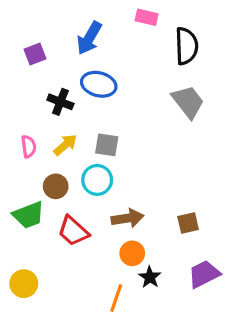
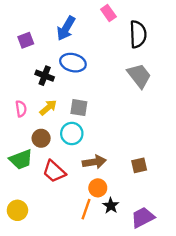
pink rectangle: (147, 17) -> (108, 13), turned 42
purple trapezoid: (204, 274) -> (143, 217), moved
orange line: (116, 298) -> (86, 209), moved

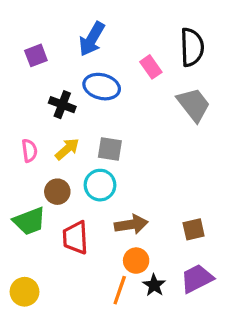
pink rectangle: (108, 13) -> (151, 67), moved
red trapezoid: (54, 171) -> (75, 238), turned 45
purple trapezoid: (143, 217) -> (197, 279), moved

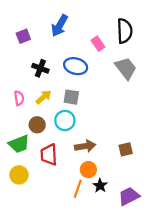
blue ellipse: (102, 87) -> (76, 66), moved
purple trapezoid: (197, 279) -> (129, 196), moved
yellow circle: (25, 292) -> (19, 175), moved

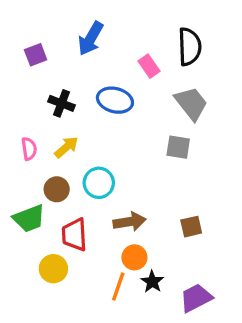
gray square: (71, 97) -> (178, 147), moved
yellow circle: (19, 175) -> (53, 269), moved

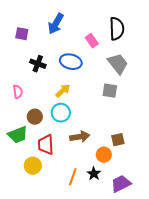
purple square: (36, 55) -> (22, 34), turned 32
yellow arrow: (66, 147) -> (63, 91), moved
orange circle: (134, 257) -> (104, 155), moved

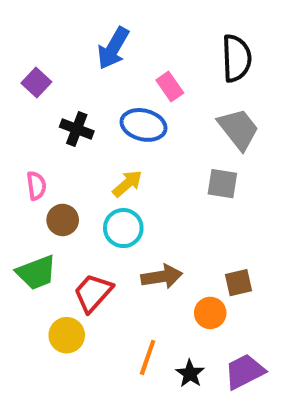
purple square: (22, 34) -> (36, 83), moved, turned 32
pink rectangle: (92, 41) -> (170, 87), moved
brown circle: (35, 117) -> (63, 220), moved
red trapezoid: (46, 145) -> (93, 293), turned 45
black star: (94, 174) -> (190, 374), moved

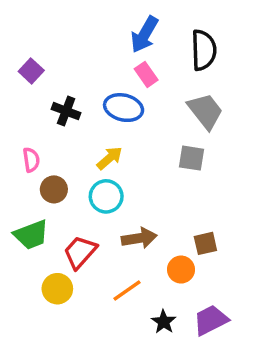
blue arrow: (113, 48) -> (144, 34), moved
orange line: (148, 357) -> (127, 290), moved, turned 36

